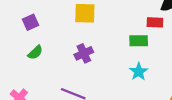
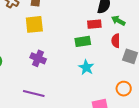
purple cross: (84, 53) -> (38, 58), turned -35

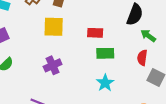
red rectangle: (94, 24) -> (95, 33), moved
purple cross: (38, 58) -> (53, 65), turned 35

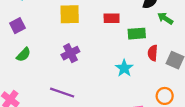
green rectangle: (105, 53) -> (137, 34), moved
red semicircle: (142, 58) -> (153, 53), moved

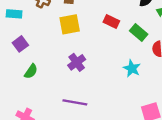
red rectangle: (112, 18) -> (111, 22), turned 35
green rectangle: (137, 34) -> (139, 33), turned 54

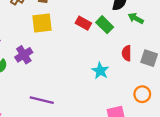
green rectangle: (139, 33) -> (105, 25), moved
purple cross: (77, 62) -> (24, 55), moved

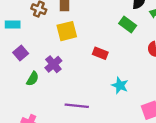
red rectangle: (83, 23) -> (100, 53), moved
cyan star: (100, 71) -> (120, 85), moved

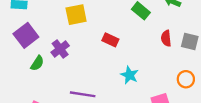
purple square: (21, 53) -> (26, 35), size x1.5

